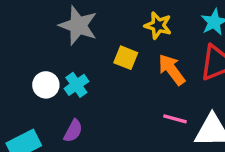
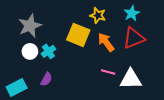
gray star: (78, 25) -> (30, 26), moved, turned 30
yellow square: (126, 58) -> (78, 35), size x1.6

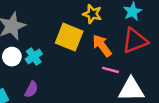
pink line: (108, 72) -> (111, 70), moved

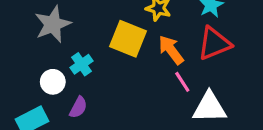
white circle: (12, 57) -> (53, 82), moved
pink line: (111, 70) -> (182, 82), turned 42

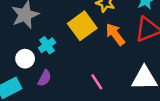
yellow square: (128, 39) -> (82, 26), turned 32
pink line: (182, 82) -> (97, 82), moved

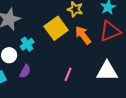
pink line: (97, 82) -> (68, 74), turned 56

